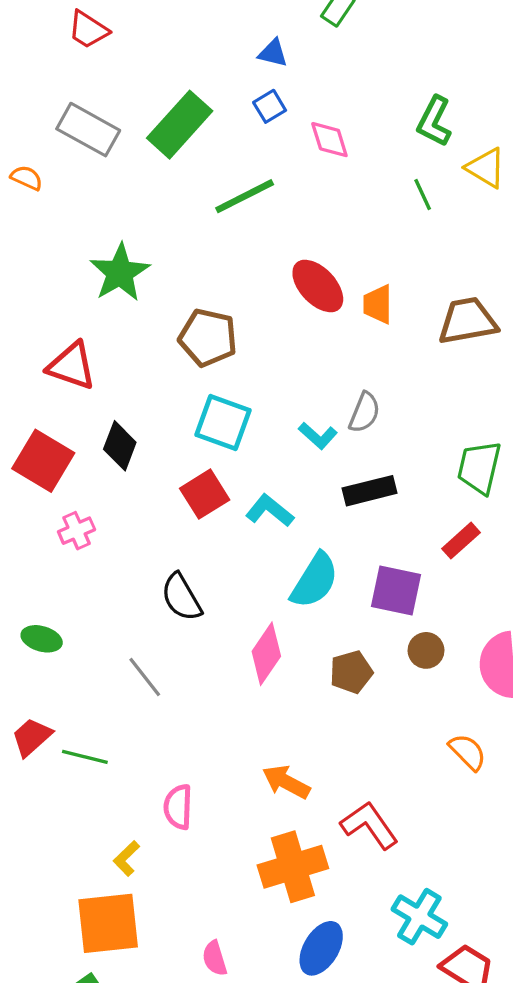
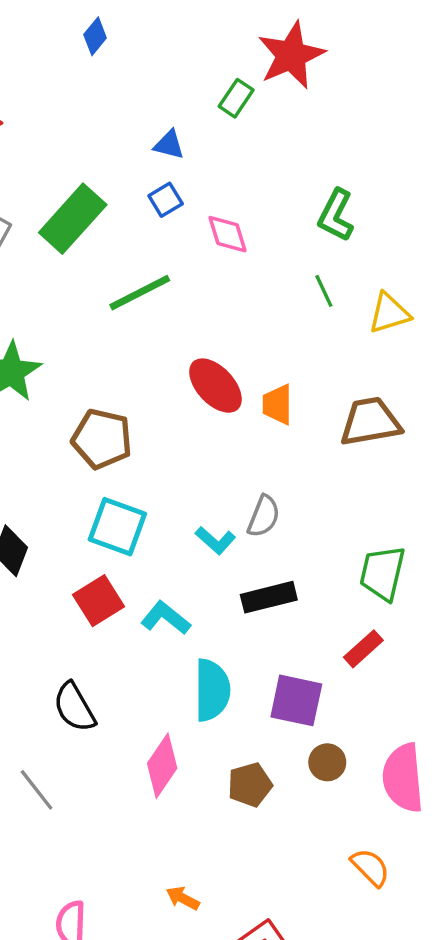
yellow triangle: (486, 168) -> (389, 313), moved, turned -48
cyan semicircle: (315, 581) -> (212, 690), turned -32
orange arrow: (286, 782) -> (183, 898), size x0.7

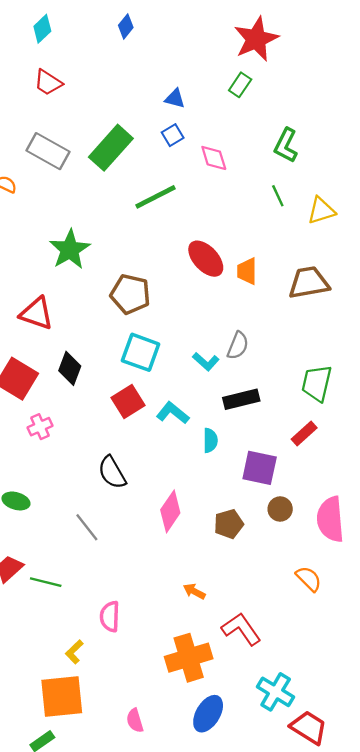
green rectangle: (236, 98) -> (240, 85), moved
cyan semicircle: (212, 690) -> (210, 440), moved, size x0.6
orange arrow: (183, 898) -> (194, 591), moved

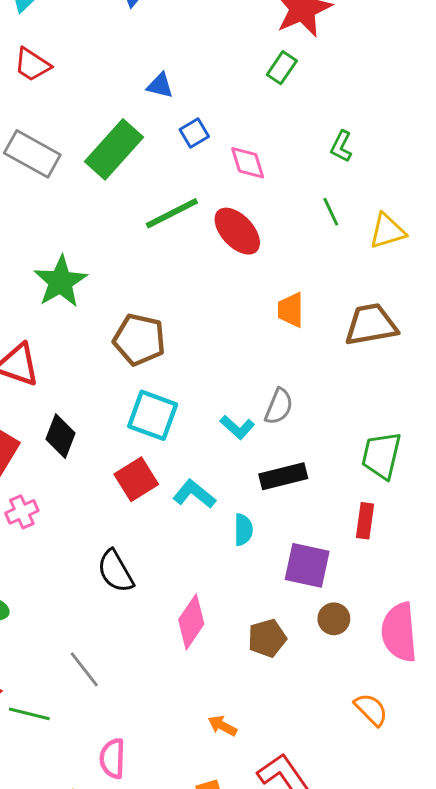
blue triangle: (175, 99) -> (160, 86), moved
green L-shape: (286, 145) -> (341, 146), size x0.7
red ellipse: (206, 259) -> (237, 231), moved
red rectangle: (304, 434) -> (365, 521), turned -40
gray line: (87, 527) -> (84, 669), moved

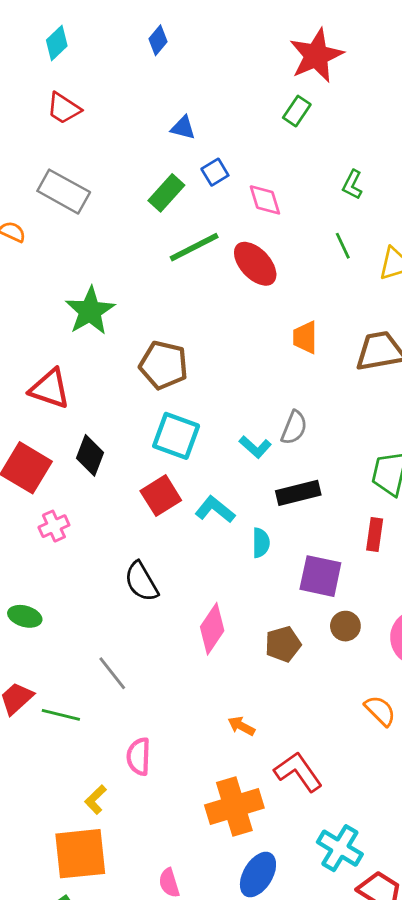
green rectangle: (114, 149) -> (166, 193), moved, size x0.7

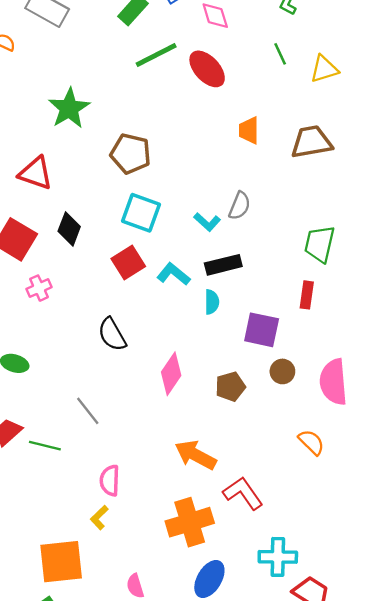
black rectangle: (298, 493) -> (223, 265), moved
orange arrow: (241, 726) -> (196, 455), size x1.8
yellow L-shape: (96, 800) -> (99, 518), moved
cyan cross: (340, 848) -> (278, 557), turned -30

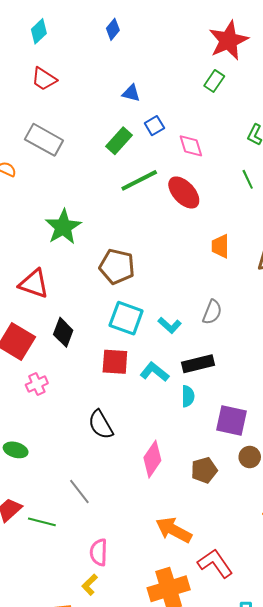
cyan L-shape: (207, 222) -> (170, 325), moved
red square: (128, 263) -> (115, 362), turned 36

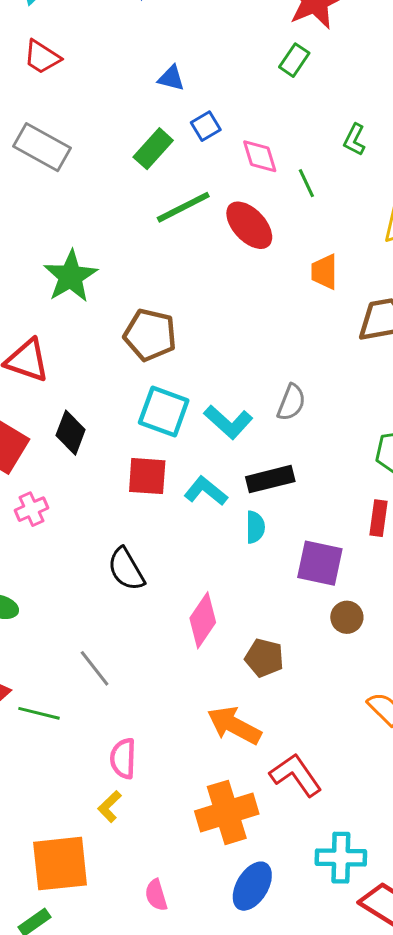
green line: (248, 179) -> (306, 183), moved
orange trapezoid: (220, 246) -> (324, 272), moved
cyan L-shape: (170, 325) -> (228, 422), size x1.4
brown pentagon: (204, 470) -> (264, 658), moved, turned 30

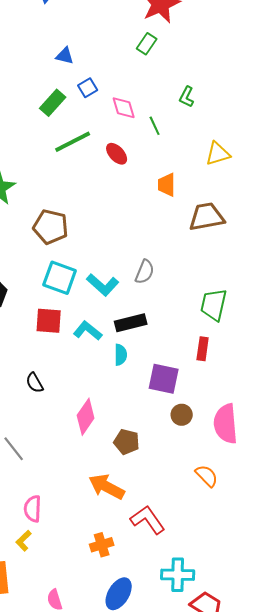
red ellipse: (249, 225) -> (117, 154), size x0.7
black semicircle: (126, 569) -> (35, 383), size x0.7
orange cross: (227, 812) -> (102, 545), size x0.6

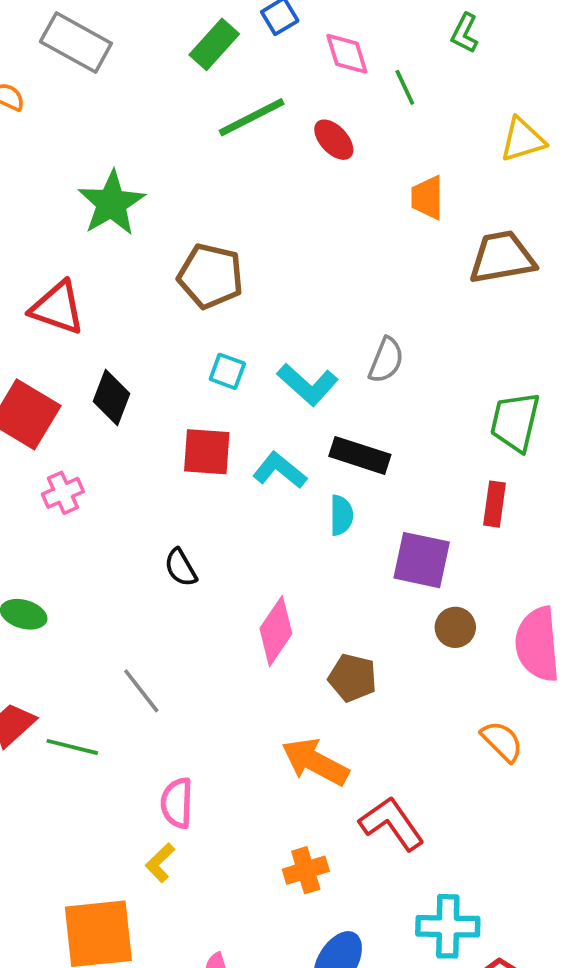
cyan square: (60, 278) -> (227, 371), size x0.6
black rectangle: (131, 323) -> (360, 455), turned 32

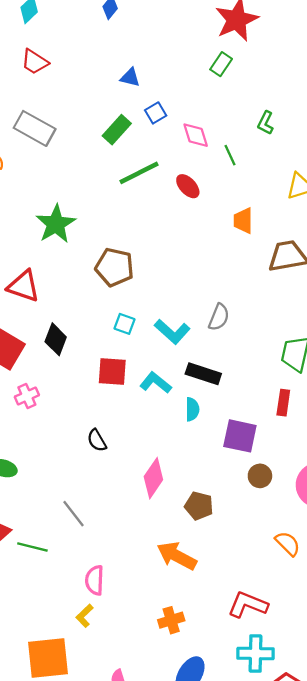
red L-shape: (392, 824) -> (248, 605), moved, turned -33

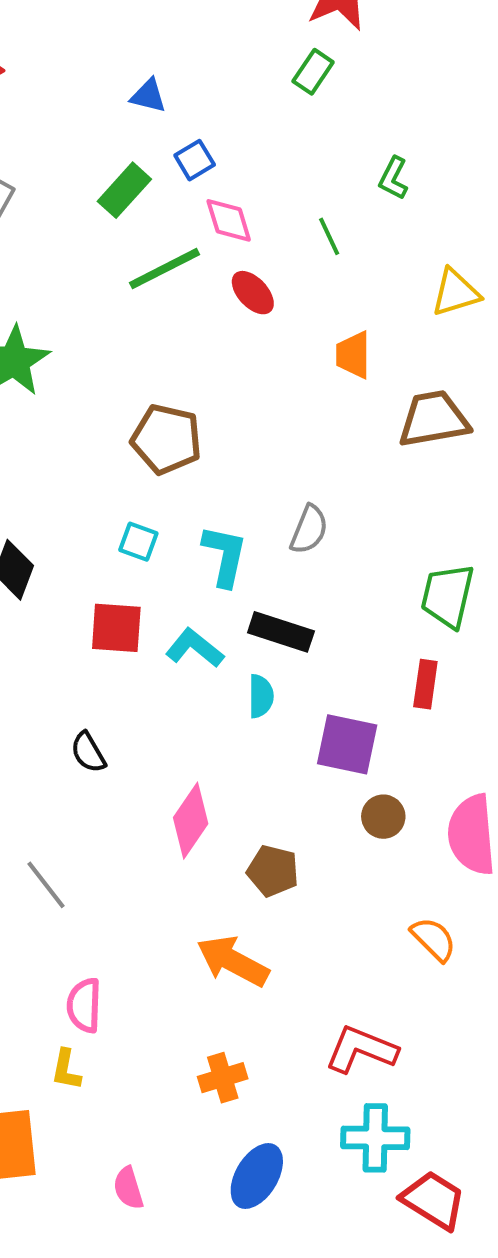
pink diamond: (196, 135) -> (229, 220), moved
brown pentagon: (115, 267) -> (166, 439), moved
cyan L-shape: (172, 332) -> (225, 556), turned -120
yellow L-shape: (85, 616) -> (66, 1070), turned -35

